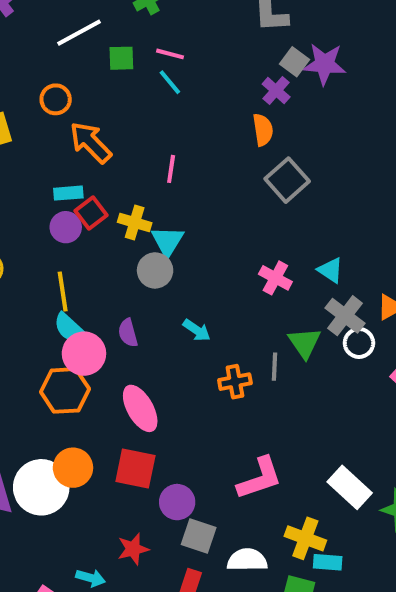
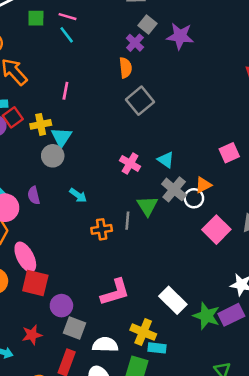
purple star: (324, 64) -> (180, 36), moved
yellow cross: (135, 223) -> (41, 124), turned -30
white circle: (359, 343) -> (194, 198), moved
pink ellipse: (140, 408) -> (25, 257), moved

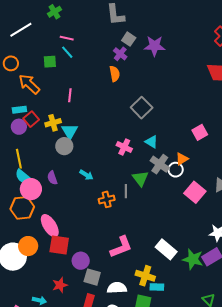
green square: (36, 18) -> (50, 62), moved
gray square: (140, 101) -> (142, 108), moved

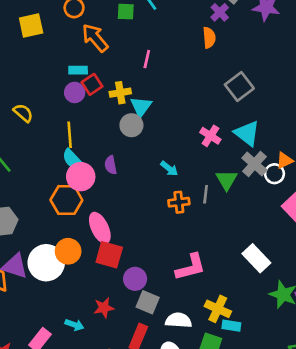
cyan triangle: (151, 142) -> (247, 133), size x1.5
cyan arrow: (86, 175) -> (169, 169), moved
white rectangle: (166, 249) -> (256, 258), moved

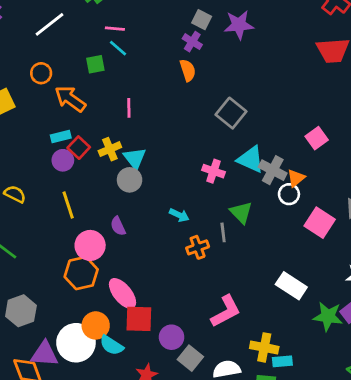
cyan semicircle: (73, 159) -> (112, 345), moved
gray cross: (254, 164) -> (273, 170), moved
gray square: (148, 302) -> (190, 358), turned 30

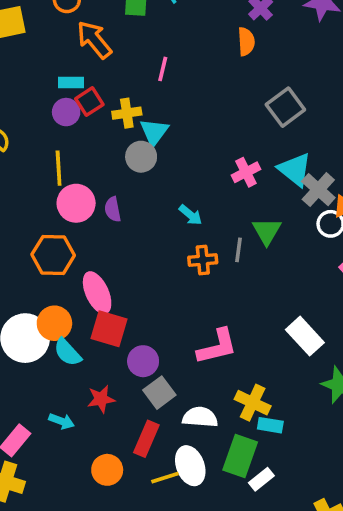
pink cross: (213, 171) -> (246, 172), turned 30
pink circle: (90, 245) -> (76, 203), moved

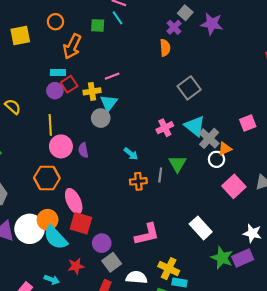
orange arrow: (94, 40) -> (72, 46), turned -115
pink line: (163, 69) -> (112, 76), moved, turned 56
cyan semicircle: (68, 352) -> (56, 238), size x1.4

